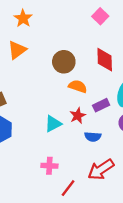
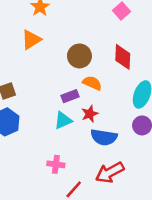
purple rectangle: (101, 105) -> (70, 96), moved
blue semicircle: (93, 137) -> (104, 137), size x1.5

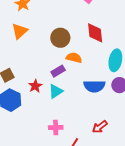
red star: (90, 114) -> (35, 86), moved
blue semicircle: (104, 137) -> (94, 86), moved
red arrow: (110, 172) -> (100, 127), size x0.7

